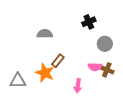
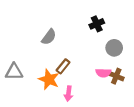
gray semicircle: (45, 34) -> (49, 37), turned 126
gray triangle: (18, 81) -> (14, 72), moved
pink arrow: (78, 86) -> (68, 94), moved

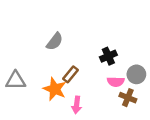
black cross: (97, 24) -> (108, 56), moved
gray circle: (114, 48) -> (136, 74), moved
brown cross: (116, 76) -> (128, 98), moved

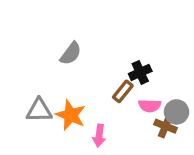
brown rectangle: (71, 74) -> (123, 91), moved
gray circle: (136, 74) -> (177, 112), moved
gray triangle: (16, 80) -> (39, 110), moved

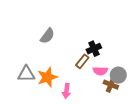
orange star: (71, 115) -> (47, 77), turned 30

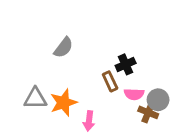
brown rectangle: (82, 61) -> (110, 81), turned -64

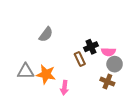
pink semicircle: (134, 94) -> (108, 52), moved
gray circle: (158, 100) -> (115, 64), moved
orange star: (63, 103) -> (46, 74), turned 30

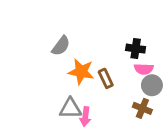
black cross: (91, 47) -> (136, 49), moved, turned 32
gray triangle: (25, 71) -> (70, 108), moved
orange star: (46, 74) -> (81, 72), moved

